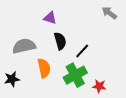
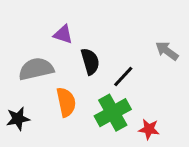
gray arrow: (109, 13) -> (167, 51), moved
purple triangle: (50, 18) -> (63, 34), moved

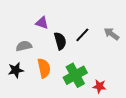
gray semicircle: (36, 69) -> (24, 46), size x0.7
black line: (123, 77) -> (82, 35), moved
black star: (18, 119) -> (16, 70), moved

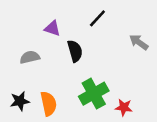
black line: (82, 35) -> (97, 18), moved
orange semicircle: (44, 68) -> (49, 104), moved
black star: (16, 70) -> (20, 101), moved

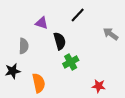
gray semicircle: (30, 57) -> (24, 46), turned 105
green cross: (94, 94) -> (71, 62), moved, size x0.7
black star: (20, 101) -> (13, 71), moved

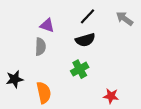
gray arrow: (111, 34) -> (124, 19), moved
black semicircle: (60, 41) -> (85, 40), moved, turned 90
gray semicircle: (24, 46) -> (40, 47), moved

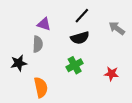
gray arrow: (124, 19) -> (117, 28), moved
black star: (15, 79) -> (19, 63), moved
red star: (111, 96) -> (112, 74), moved

